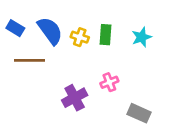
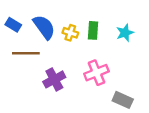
pink cross: (109, 82) -> (96, 73), size x1.5
purple cross: (75, 98) -> (54, 79), moved

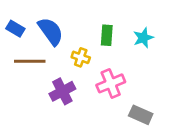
yellow cross: (70, 33) -> (81, 57), moved

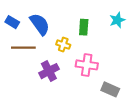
cyan star: (143, 38) -> (117, 20), moved
pink cross: (111, 83) -> (87, 65), turned 30

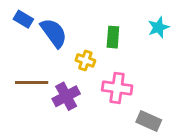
blue rectangle: (12, 22) -> (23, 19), moved
brown line: (23, 48) -> (32, 82), moved

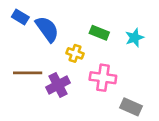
cyan star: (158, 27) -> (135, 38), moved
green rectangle: (113, 37) -> (99, 33), turned -72

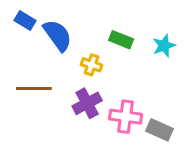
pink cross: (103, 78) -> (126, 117), moved
purple cross: (58, 85) -> (87, 103), moved

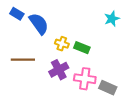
green rectangle: (121, 40) -> (82, 48), moved
cyan star: (164, 46) -> (112, 19), moved

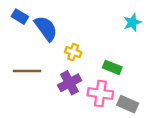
green rectangle: (82, 48) -> (112, 67), moved

